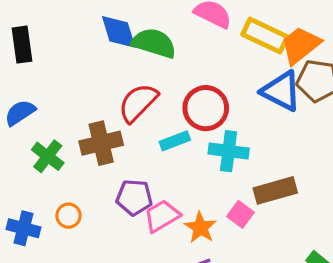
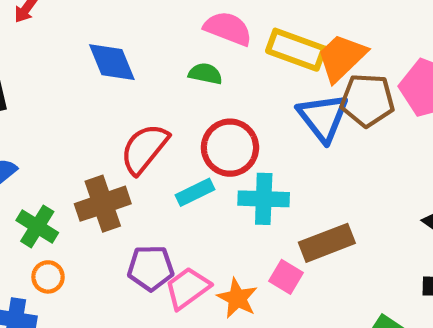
green semicircle: (154, 43) -> (205, 74), moved, size x0.6
blue triangle: (281, 91) -> (323, 117), turned 30
orange circle: (68, 216) -> (48, 277), moved

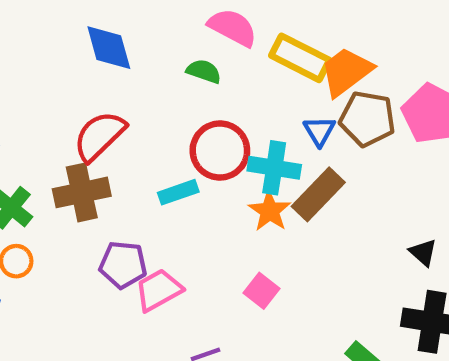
blue triangle: (323, 117) -> (319, 131), size x0.6
red semicircle: (144, 149) -> (99, 136), moved
cyan cross: (264, 199) -> (274, 168), moved
brown rectangle: (327, 243) -> (318, 194), moved, turned -32
orange star: (237, 298) -> (270, 211), moved

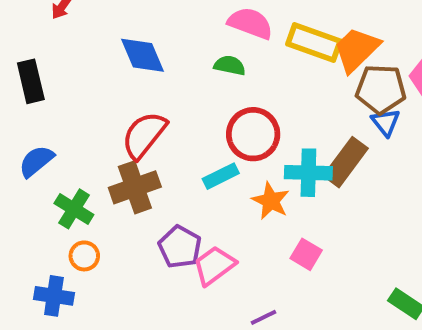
blue triangle: (319, 131) -> (386, 122), moved
cyan cross: (274, 168) -> (308, 173), moved
orange star: (270, 211) -> (271, 201), moved
purple pentagon: (123, 265) -> (180, 247), turned 30

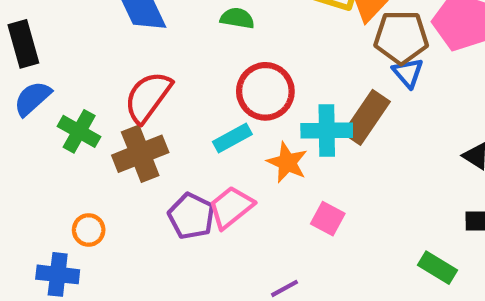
blue semicircle: (36, 161) -> (32, 98), moved
green cross: (74, 209) -> (79, 131), moved
pink trapezoid: (214, 265) -> (231, 207), moved

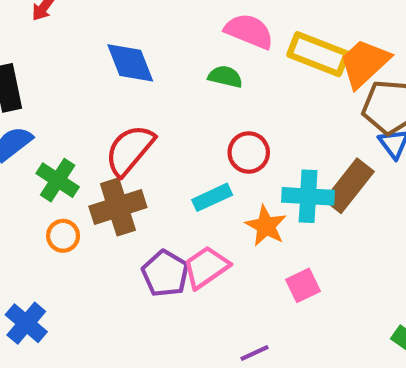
red circle: (265, 91) -> (249, 152), size x0.7
pink square: (328, 219) -> (303, 285), turned 32
orange circle: (89, 230) -> (63, 236), moved
blue cross: (58, 274) -> (26, 323), turned 30

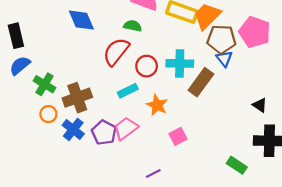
red semicircle: (130, 150) -> (116, 52), moved
cyan cross: (308, 196) -> (180, 63), moved
blue cross: (26, 323) -> (73, 129), moved

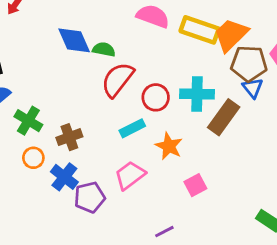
green semicircle: (133, 26) -> (104, 49), moved
brown cross: (77, 98) -> (69, 137), size x0.7
purple pentagon: (104, 132) -> (90, 197), moved, turned 30

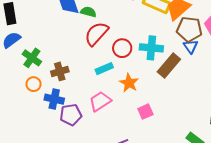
blue cross: (64, 177) -> (54, 99), turned -30

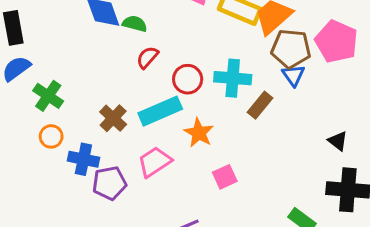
red semicircle: (96, 34) -> (147, 57), size x0.6
brown rectangle: (169, 66) -> (260, 105), size x0.7
cyan rectangle: (104, 69) -> (160, 111), size x1.5
brown cross: (60, 71) -> (113, 118), moved, turned -30

